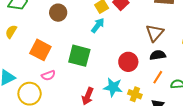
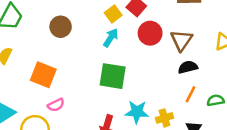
green square: (79, 56) -> (113, 76), moved
red circle: (128, 62) -> (150, 33), moved
yellow cross: (135, 94) -> (164, 118), turned -32

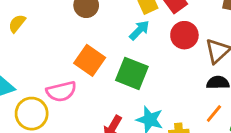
orange square: (43, 75) -> (90, 60), moved
pink semicircle: (56, 105) -> (61, 91), size x1.5

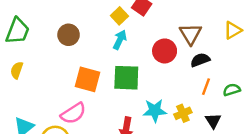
red circle: (184, 35) -> (165, 51), moved

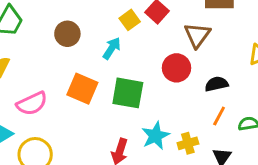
brown triangle: (191, 34) -> (197, 35), moved
cyan arrow: (120, 40) -> (112, 48), moved
cyan star: (155, 111) -> (156, 136), turned -30
pink semicircle: (73, 113) -> (32, 104), moved

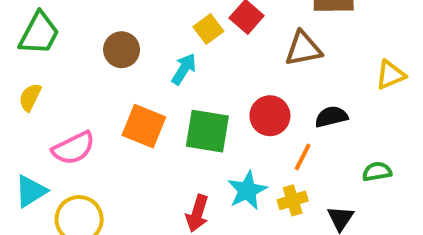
brown triangle: (197, 35) -> (303, 49), turned 44
red circle: (176, 68) -> (270, 116), moved
orange line: (219, 116) -> (303, 157), moved

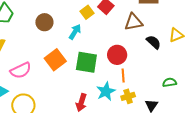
black semicircle: (331, 117) -> (154, 42), moved, turned 56
orange square: (144, 126) -> (55, 60), turned 30
orange line: (303, 157) -> (123, 76), moved, turned -32

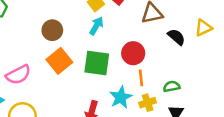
brown circle: (44, 22) -> (52, 30), moved
cyan arrow: (75, 32) -> (96, 26), moved
green semicircle: (169, 82) -> (172, 86), moved

